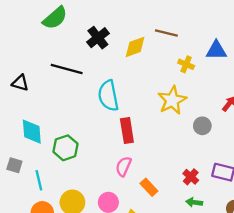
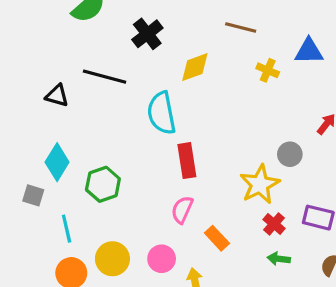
yellow diamond: (135, 47) -> (195, 67), moved
black triangle: (20, 83) -> (57, 96), moved
yellow star: (172, 100) -> (260, 184), moved
cyan diamond: (32, 132) -> (57, 162), turned 36
gray square: (14, 165) -> (33, 195), moved

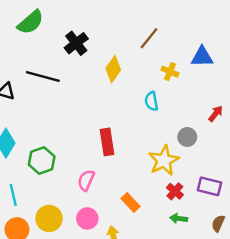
brown line: (241, 28) -> (149, 38), turned -65
yellow diamond: (195, 67) -> (113, 69), turned -35
cyan semicircle: (162, 113) -> (151, 101), moved, size x0.6
pink semicircle: (182, 210) -> (86, 180), moved

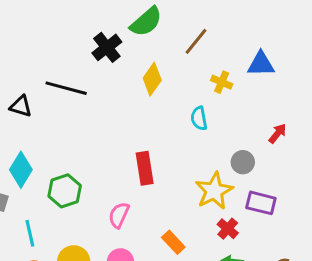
green semicircle: (31, 22) -> (146, 22), moved
purple rectangle: (209, 186) -> (261, 203), moved

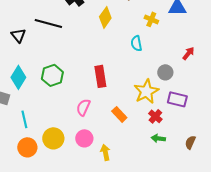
black triangle: (21, 106) -> (18, 35), turned 35
green hexagon: (65, 191) -> (52, 75), moved
orange rectangle: (173, 242) -> (119, 114), moved

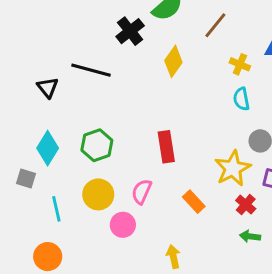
cyan semicircle: (136, 43) -> (241, 99), moved
yellow circle: (53, 138) -> (98, 194), moved
pink circle: (84, 138) -> (123, 225), moved
orange circle: (27, 147) -> (48, 257), moved

